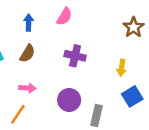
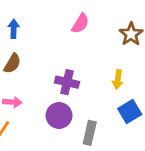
pink semicircle: (64, 17) -> (80, 23), moved
purple cross: (75, 56) -> (67, 82), moved

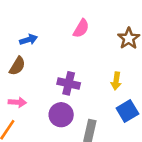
blue arrow: (14, 29) -> (29, 40), moved, turned 72

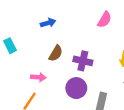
pink semicircle: (81, 28) -> (105, 20), moved
brown semicircle: (17, 66) -> (56, 53), moved

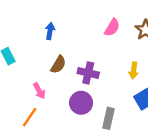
blue arrow: (48, 23) -> (50, 31), turned -64
pink arrow: (38, 77) -> (39, 91), turned 56

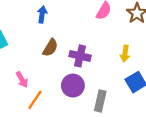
pink arrow: (39, 91) -> (22, 80), moved
orange line: (30, 117) -> (35, 100), moved

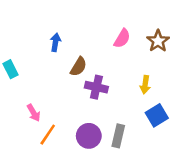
brown semicircle: (50, 48) -> (79, 67), moved
purple circle: (73, 86) -> (89, 136), moved

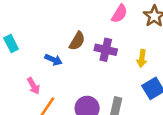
blue arrow: (55, 42) -> (53, 60), moved, turned 105
purple cross: (96, 87) -> (106, 50), moved

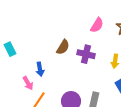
blue arrow: (53, 60) -> (40, 69), moved, turned 56

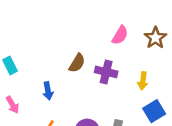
pink arrow: (28, 83) -> (13, 105), moved

